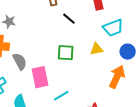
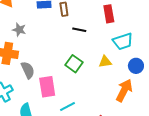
black line: (69, 19) -> (79, 30), turned -32
green square: (66, 53) -> (74, 64), turned 30

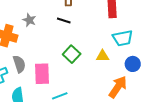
gray star: (19, 30) -> (29, 20), moved
black line: (79, 30) -> (64, 21), moved
gray semicircle: (28, 70) -> (19, 64), moved

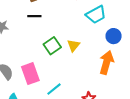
green square: (72, 54) -> (52, 46), turned 30
yellow triangle: (103, 56) -> (73, 45), moved, turned -32

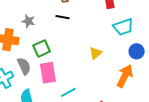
green square: (52, 46) -> (42, 49), moved

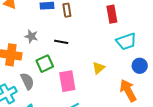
black line: (63, 17) -> (61, 42), moved
pink rectangle: (48, 73) -> (67, 81), moved
orange arrow: (125, 76) -> (128, 91), turned -55

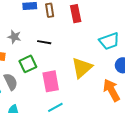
red rectangle: (112, 14) -> (76, 14), moved
yellow triangle: (99, 68) -> (82, 68), size x1.6

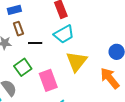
brown rectangle: (50, 10) -> (18, 29), moved
cyan trapezoid: (109, 41) -> (64, 34), moved

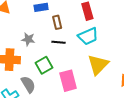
brown rectangle: (18, 29) -> (57, 22), moved

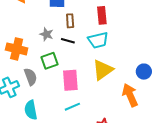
gray star: (28, 39) -> (46, 34), moved

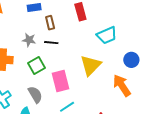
cyan trapezoid: (98, 40) -> (107, 35), moved
gray semicircle: (31, 77) -> (35, 95), moved

